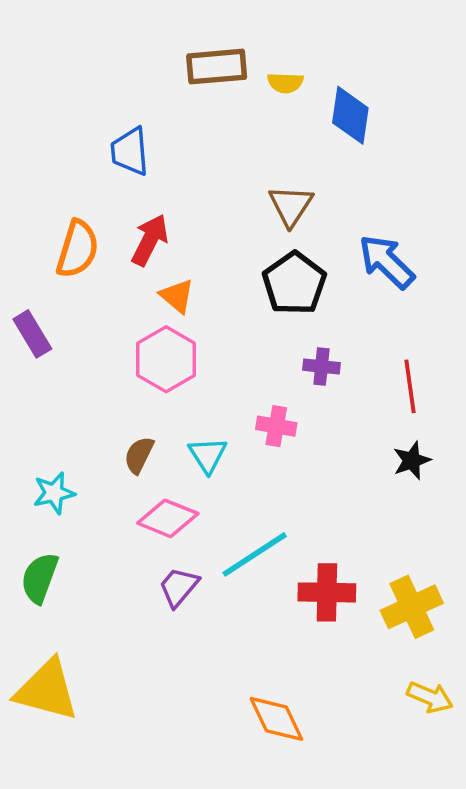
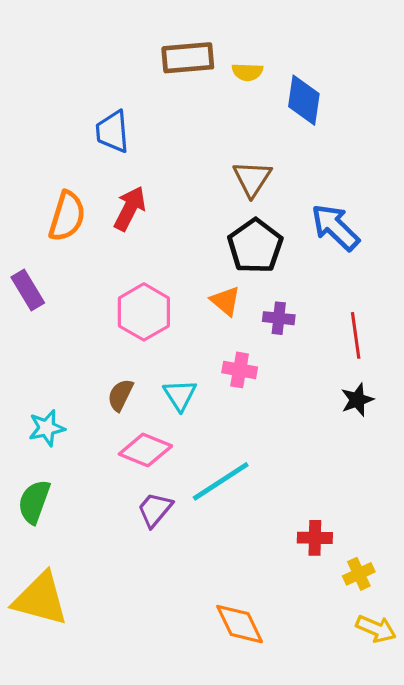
orange triangle: (177, 296) -> (225, 301), moved
red cross: (327, 592) -> (315, 538), moved, size x0.7
yellow cross: (412, 607) -> (359, 574), moved, size x0.6
yellow arrow: (430, 697) -> (376, 629), moved

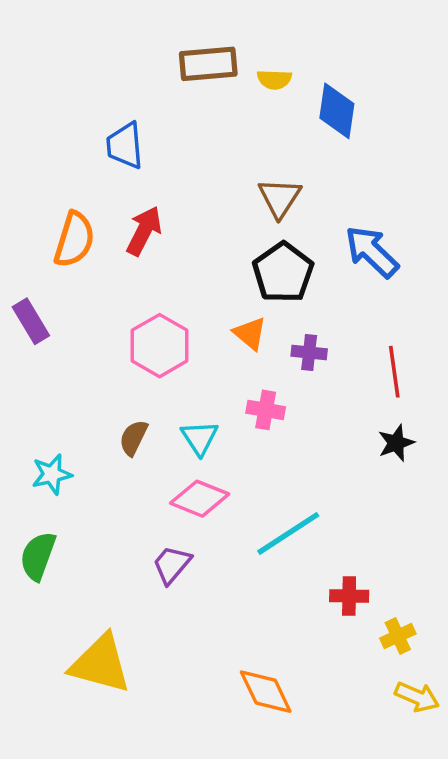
pink diamond: (145, 450) -> (200, 499), moved
cyan line: (221, 481) -> (288, 533), moved
yellow triangle: (40, 599) -> (100, 664), moved

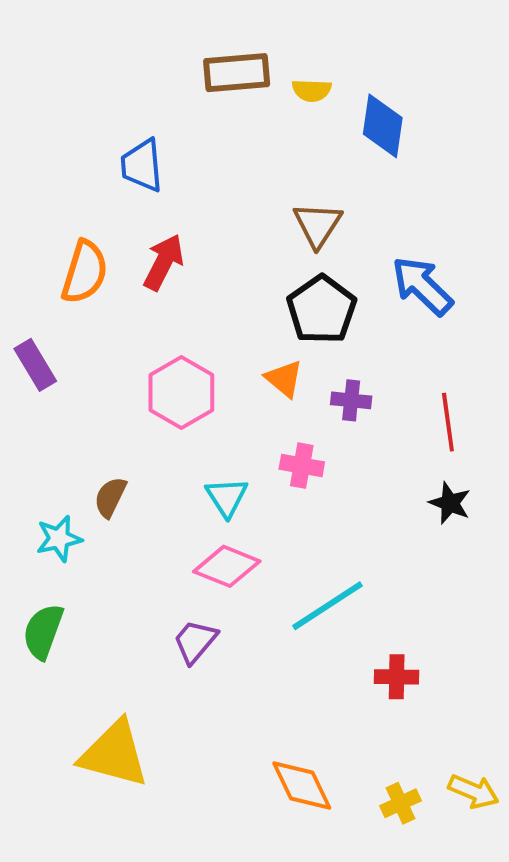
brown semicircle: (133, 438) -> (110, 497), moved
black star: (396, 443) -> (450, 503), turned -30
yellow cross: (398, 636) -> (401, 803), moved

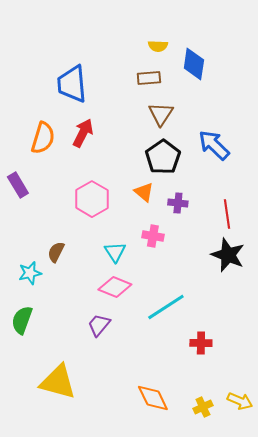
brown rectangle: (237, 73) -> (149, 78), moved, size x0.7
blue trapezoid: (142, 165) -> (72, 84), size x1.4
black star: (450, 503) -> (228, 255), size x1.6

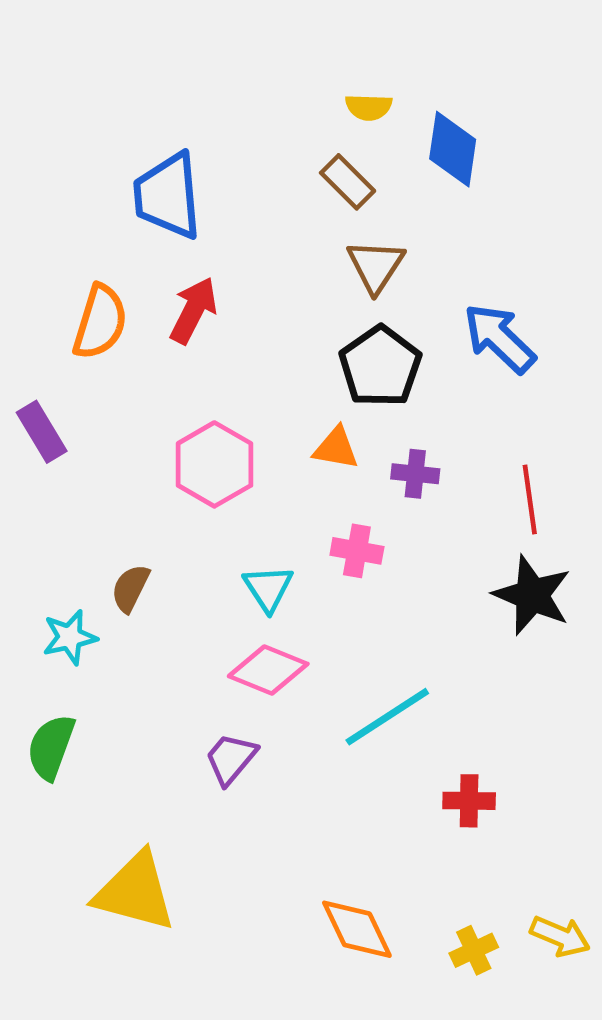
brown rectangle: (149, 78) -> (348, 182), turned 50
orange triangle: (144, 192) -> (336, 448), turned -30

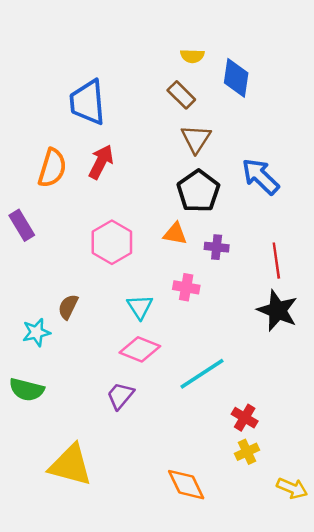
green semicircle: (51, 747) -> (27, 390), turned -96
red cross: (469, 801) -> (245, 418), turned 30
yellow cross: (474, 950) -> (247, 452), moved

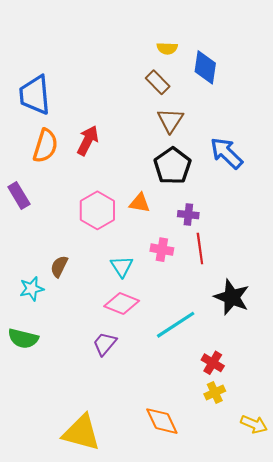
blue trapezoid: (88, 102) -> (35, 95), moved
orange triangle: (175, 234) -> (140, 203), moved
red line: (276, 261) -> (200, 248), moved
black star: (277, 310) -> (232, 297), moved
yellow triangle: (70, 465) -> (81, 433), moved

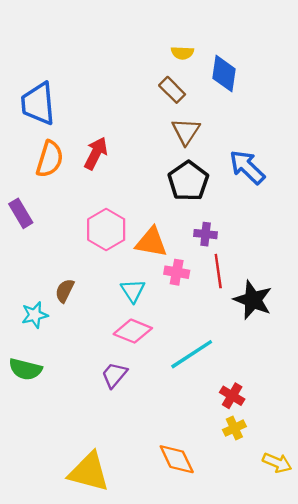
orange triangle: (140, 203) -> (151, 242), moved, size x1.4
black star: (232, 297) -> (253, 300), moved

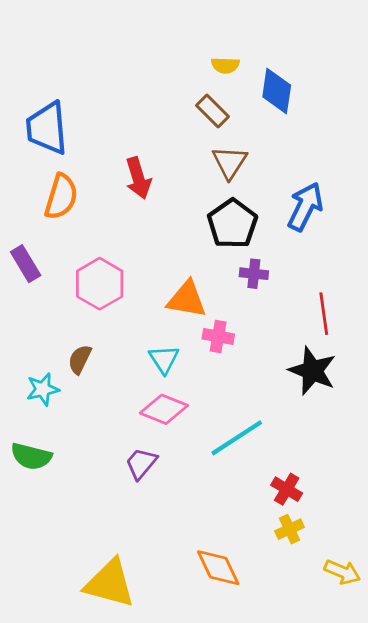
red arrow: (96, 153) -> (138, 178), moved, turned 136
blue arrow: (247, 167) -> (305, 207), turned 72
pink hexagon: (106, 229) -> (100, 284), moved
purple cross: (206, 234) -> (254, 274), moved
red line: (218, 271) -> (324, 314), moved

